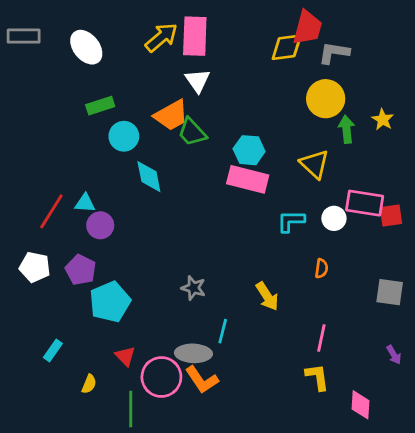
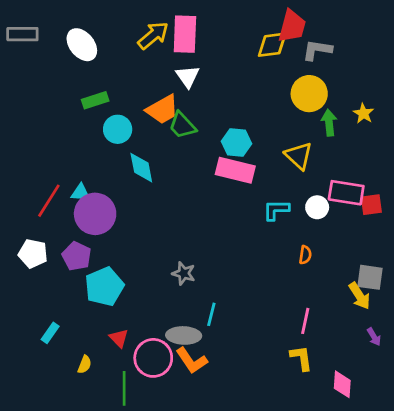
purple circle: (100, 225) -> (95, 214), size x1.6
yellow arrow: (267, 296) -> (359, 296), moved

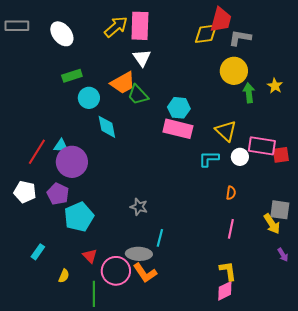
yellow triangle: (299, 156) -> (226, 131), moved
pink line: (305, 321) -> (231, 229), moved
pink diamond: (342, 384) -> (225, 291), moved, turned 60

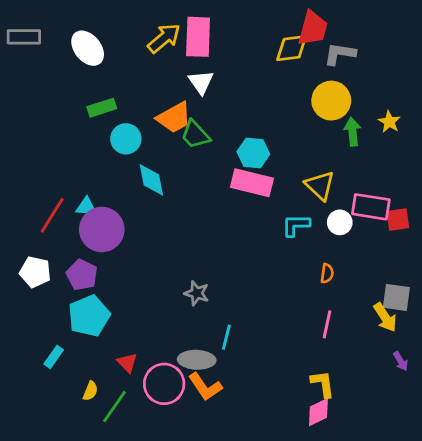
cyan pentagon: (79, 217) -> (89, 316), moved
green line: (94, 294) -> (115, 407), moved, turned 35

